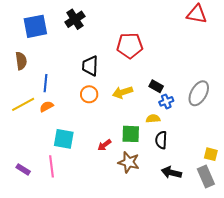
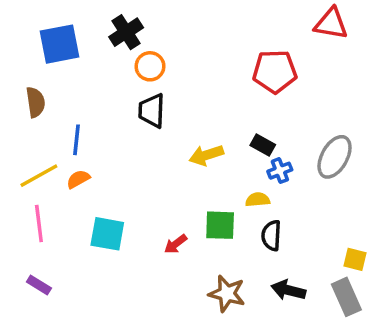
red pentagon: (130, 46) -> (275, 71), moved
orange circle: (89, 94) -> (150, 66), moved
brown star: (129, 162) -> (227, 294), moved
pink line: (52, 166) -> (39, 224), moved

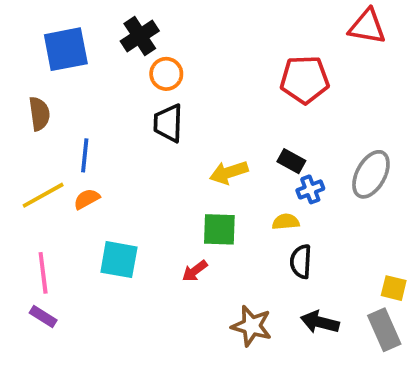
pink line: (39, 224) -> (43, 273), moved
green square: (220, 225) -> (219, 229), moved

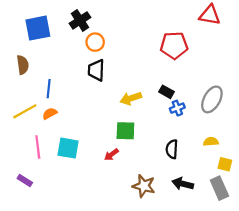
yellow semicircle: (286, 222) -> (211, 142), moved
pink line: (43, 273) -> (38, 147), moved

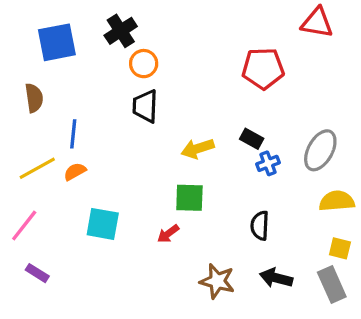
yellow semicircle: (211, 142) -> (337, 201), moved, size x1.5
pink line: (38, 147) -> (24, 226), moved, turned 45

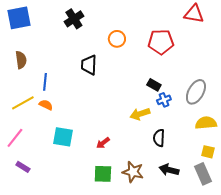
blue square: (57, 42) -> (19, 18), moved
orange circle: (144, 64) -> (117, 39), moved
yellow arrow: (198, 149) -> (140, 114), moved
orange semicircle: (75, 172) -> (46, 105), turned 56
green square: (189, 198) -> (103, 174), moved

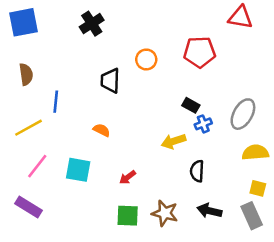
orange circle: (117, 39) -> (146, 59), moved
orange semicircle: (46, 105) -> (102, 130), moved
pink line: (15, 138) -> (37, 166), moved
purple rectangle: (23, 167) -> (29, 207), size x1.5

